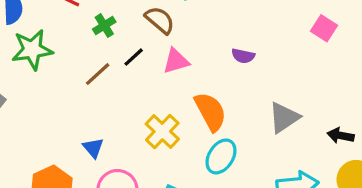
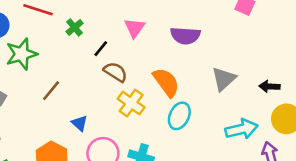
brown semicircle: (160, 20) -> (115, 72), moved
purple semicircle: (243, 56) -> (185, 36), size x1.6
pink triangle: (176, 61) -> (135, 28), moved, turned -30
brown line: (98, 74) -> (51, 91), moved

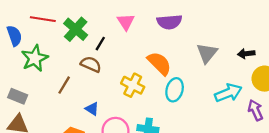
green cross: (75, 27) -> (76, 29), size x1.6
brown semicircle: (115, 72) -> (91, 64), moved

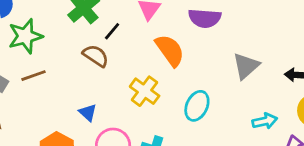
orange semicircle: (159, 63) -> (170, 50), moved
brown line: (64, 85) -> (34, 76), moved, turned 30
cyan arrow: (228, 93) -> (265, 121), size x0.7

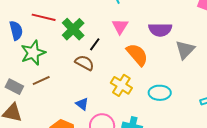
gray triangle: (246, 66) -> (185, 50), moved
cyan ellipse: (197, 106) -> (160, 93), turned 70

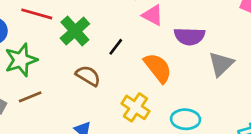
pink triangle: (120, 26) -> (153, 15), moved, turned -36
black line: (95, 44) -> (116, 47), moved

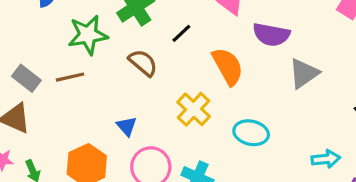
green star: (21, 60) -> (88, 35), moved

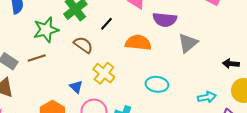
orange semicircle: (228, 66) -> (138, 43), turned -50
yellow cross: (194, 109) -> (104, 73), moved

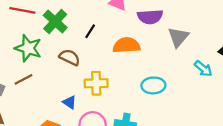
green star: (46, 30) -> (28, 48), turned -30
yellow cross: (104, 73) -> (96, 83), turned -30
cyan arrow: (207, 97) -> (203, 69), moved, turned 60

